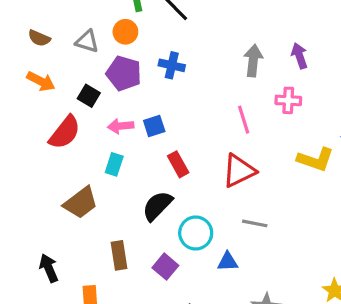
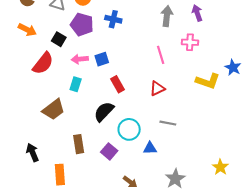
red triangle: (239, 171) -> (157, 88), size x0.7

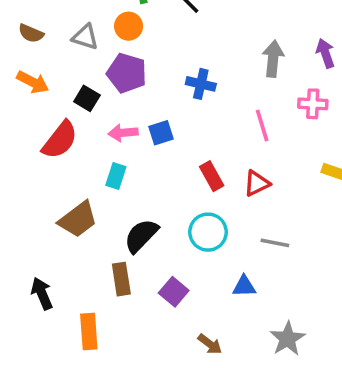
blue cross: (113, 19) -> (201, 84), moved
red rectangle: (118, 84) -> (212, 176), moved
black semicircle: (104, 112) -> (141, 236), moved
cyan circle: (129, 129) -> (208, 232), moved

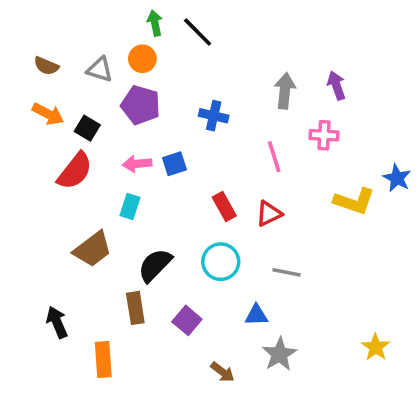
black square: (87, 98) -> (87, 128), moved
gray star: (288, 339) -> (279, 354), moved

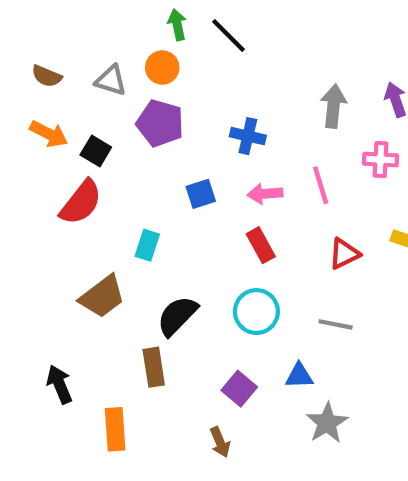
pink arrow: (137, 164) -> (265, 194), moved
red triangle: (269, 214) -> (344, 254), moved
purple square: (187, 320) -> (239, 389), moved
brown arrow: (223, 372) -> (220, 442), moved, turned 30

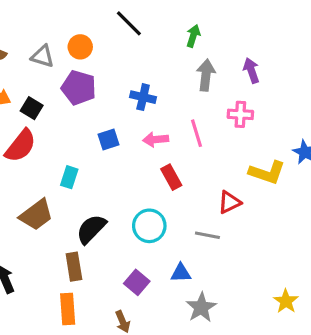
green arrow: (177, 25) -> (193, 36), moved, turned 30
red rectangle: (261, 245) -> (171, 177), moved
red triangle: (344, 254) -> (229, 202), moved
orange rectangle: (115, 429) -> (68, 309), moved

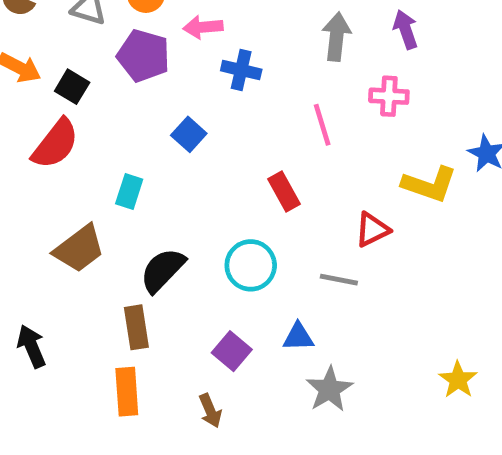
blue square: (108, 139) -> (189, 134), turned -30
pink arrow: (156, 139) -> (203, 27), moved

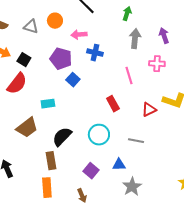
purple pentagon: (144, 56) -> (61, 59), moved
cyan rectangle: (129, 192) -> (48, 104), turned 64
red triangle: (372, 230) -> (149, 110), moved

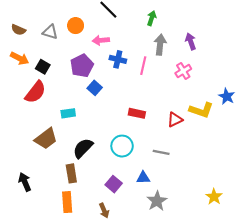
purple pentagon: (61, 59) -> (82, 66), turned 30
pink cross: (157, 64) -> (183, 71), turned -35
pink line: (129, 76) -> (143, 66), moved, turned 30
red rectangle: (113, 104) -> (137, 113), turned -49

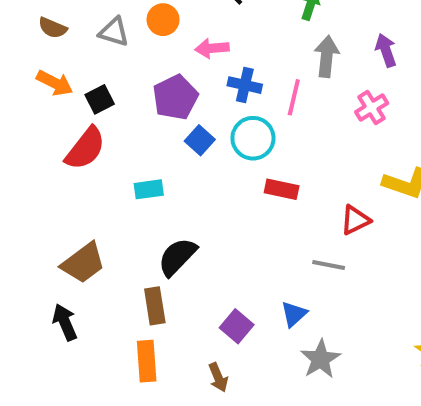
black square: (43, 67) -> (100, 99), turned 32
red triangle: (175, 120) -> (355, 220), moved
brown trapezoid: (46, 139) -> (83, 263), moved
cyan circle: (122, 146) -> (253, 138), moved
blue triangle: (143, 178) -> (294, 314), turned -40

